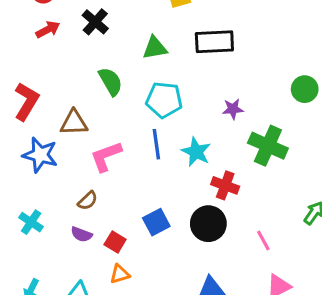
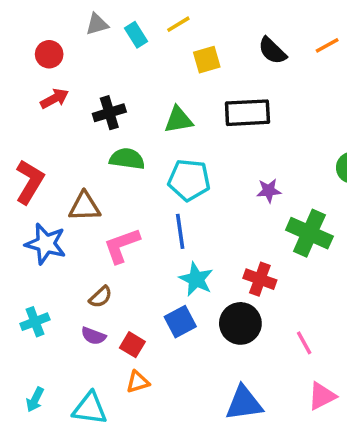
black cross: (95, 22) -> (109, 113), moved, turned 32
green semicircle: (111, 81) -> (127, 159), turned -52
cyan star: (196, 152) -> (196, 279), moved
cyan cross: (31, 222) -> (35, 322), turned 35

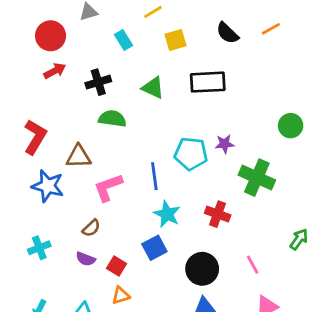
cyan rectangle: (136, 35) -> (124, 40), moved
red circle: (49, 54) -> (51, 36), size x1.4
green triangle: (178, 120) -> (153, 88), turned 35
cyan pentagon: (189, 180) -> (191, 154), moved
black circle: (240, 323) -> (202, 269), moved

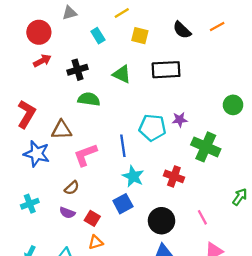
yellow square: (175, 40) -> (140, 36), turned 30

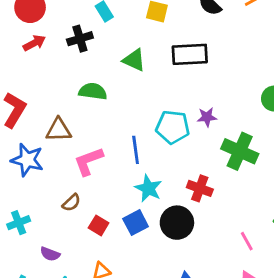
black cross: (77, 70) -> (80, 39), moved
purple semicircle: (67, 213) -> (50, 254), moved
pink line: (202, 217) -> (247, 241), moved
red square: (92, 218) -> (99, 225), moved
black circle: (161, 221) -> (177, 223), moved

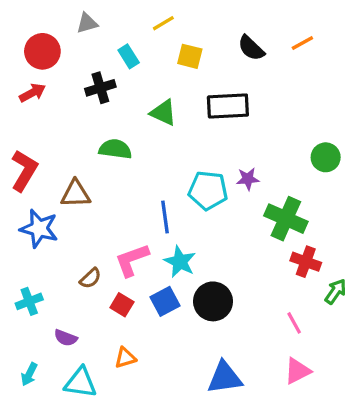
red arrow: (34, 43) -> (32, 93), moved
pink L-shape: (89, 161) -> (132, 260), moved
red cross: (200, 188) -> (306, 262), moved

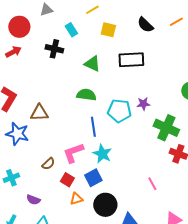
black cross: (100, 88) -> (54, 49), turned 30
green semicircle: (115, 149) -> (86, 95), moved
black circle: (213, 301) -> (105, 205), moved
pink line: (294, 323) -> (152, 184), moved
orange triangle: (125, 358) -> (76, 199), moved

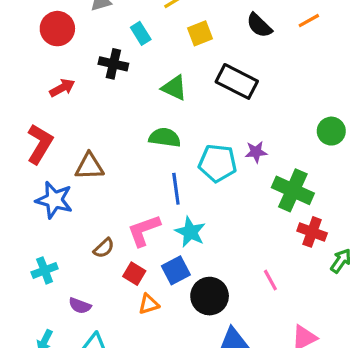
yellow square: (108, 30) -> (200, 33), turned -35
red arrow: (13, 52) -> (62, 88), moved
black rectangle: (131, 60) -> (237, 81), turned 30
black circle: (105, 205) -> (210, 296), moved

